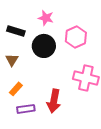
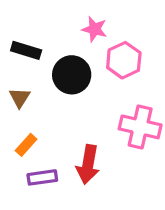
pink star: (46, 18) -> (94, 29), moved

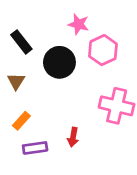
black rectangle: (26, 50) -> (21, 42), turned 35
red arrow: (88, 164) -> (73, 137), size x0.6

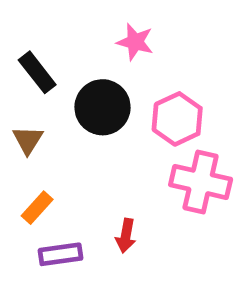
pink hexagon: (103, 50) -> (177, 119), moved

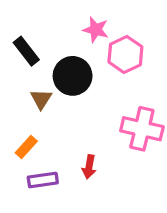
pink hexagon: (177, 119) -> (125, 54), moved
brown triangle: (28, 140) -> (41, 99), moved

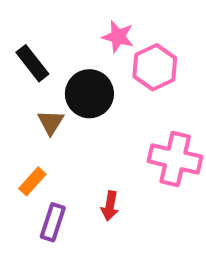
purple rectangle: (43, 180) -> (53, 222), turned -64

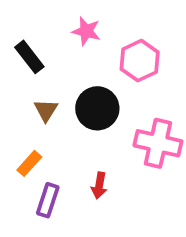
pink star: (118, 37) -> (86, 31), moved
black circle: (89, 94) -> (97, 108), moved

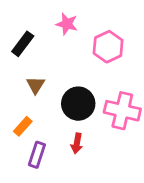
black rectangle: (29, 57) -> (23, 44), turned 75
black circle: (97, 108) -> (78, 104), moved

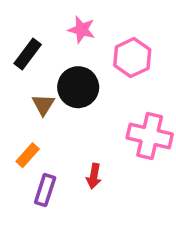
black circle: (78, 104) -> (78, 87), moved

